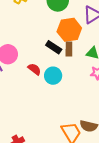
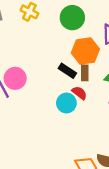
red semicircle: (34, 69) -> (79, 93), moved

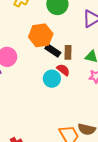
orange hexagon: (85, 51) -> (41, 35), moved

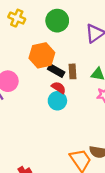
red semicircle: (63, 70) -> (59, 88), moved

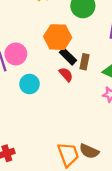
cyan circle: (57, 101) -> (30, 84), moved

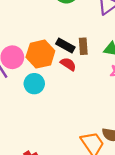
orange hexagon: (58, 37) -> (40, 54), moved

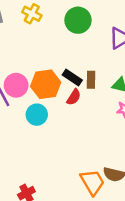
red semicircle: (68, 64) -> (74, 97), turned 84

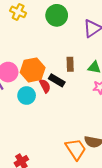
black rectangle: (72, 77) -> (57, 80), moved
red semicircle: (74, 97) -> (45, 86), moved, turned -56

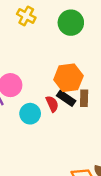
brown rectangle: (70, 64) -> (84, 98), moved
orange hexagon: (33, 70) -> (68, 78), moved

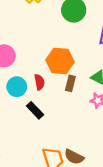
black rectangle: (66, 98) -> (35, 110), moved

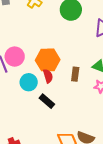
orange hexagon: (60, 61) -> (48, 60), moved

